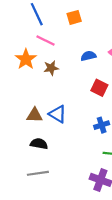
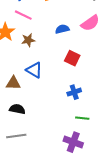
blue triangle: (58, 114) -> (34, 70), moved

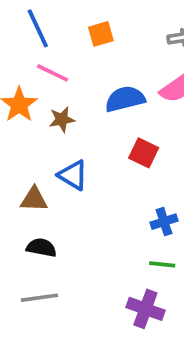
blue semicircle: (62, 29) -> (125, 99), size x1.5
blue cross: (74, 92) -> (164, 222), moved

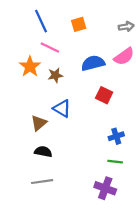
brown triangle: (34, 199) -> (39, 123), turned -42

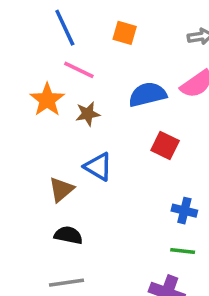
orange square: (79, 24) -> (125, 33), turned 32
blue cross: (116, 136) -> (184, 211), turned 32

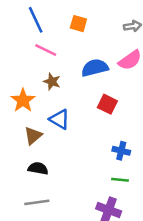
orange star: (47, 100) -> (23, 100), moved
brown star: (88, 114) -> (52, 82), turned 30

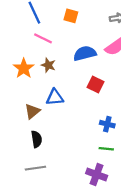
orange star: (23, 100) -> (24, 68), moved
blue triangle: (60, 119) -> (55, 97), turned -36
black semicircle: (38, 168) -> (37, 139), turned 70

